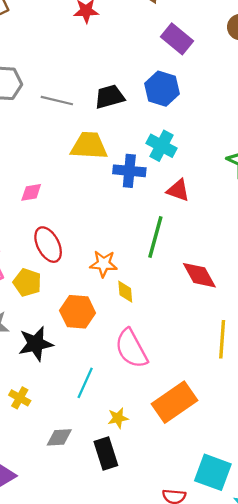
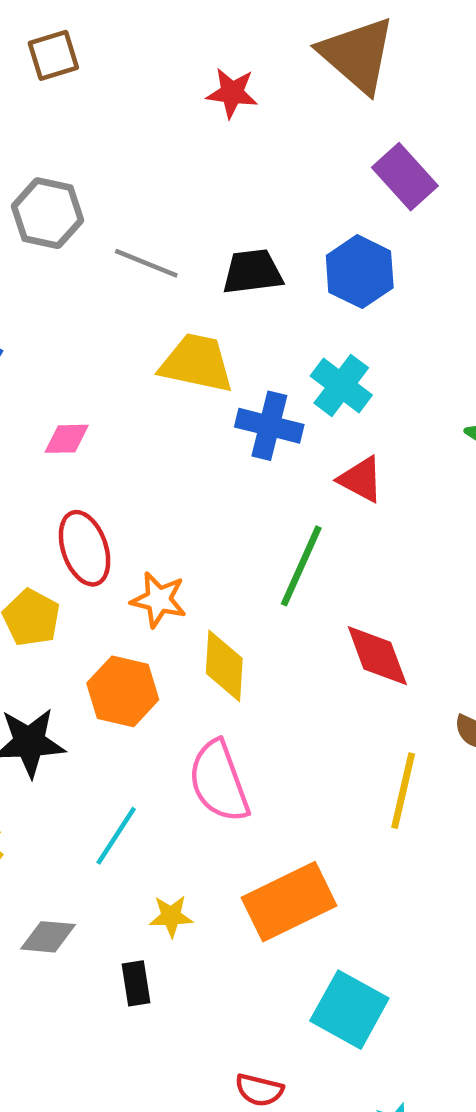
orange star: (104, 264) -> (159, 600), moved
yellow diamond: (125, 292) -> (224, 666), size x1.5
black rectangle: (106, 454) -> (136, 983), size x0.7
cyan square: (213, 472) -> (349, 1010), moved

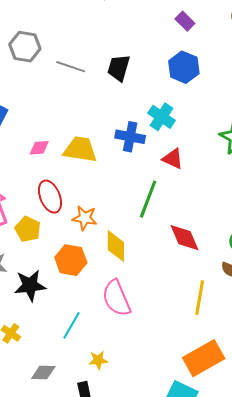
purple rectangle: (405, 177) -> (185, 21), size x0.7
black trapezoid: (252, 272) -> (119, 68), turned -64
blue hexagon: (360, 272) -> (184, 67), moved
yellow trapezoid: (197, 363) -> (80, 149), moved
orange rectangle: (289, 902) -> (204, 358), moved

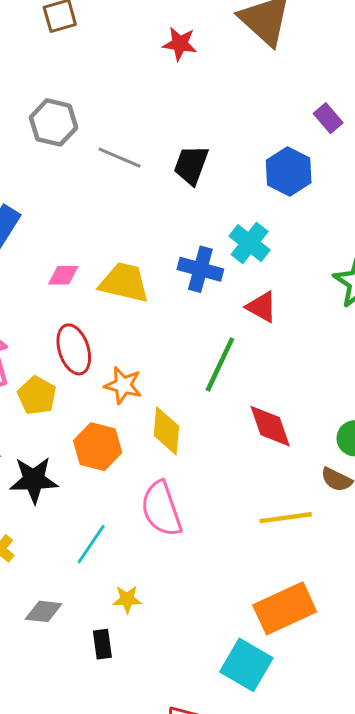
purple rectangle: (185, 21) -> (328, 118), moved
yellow line: (200, 298) -> (286, 518), turned 68

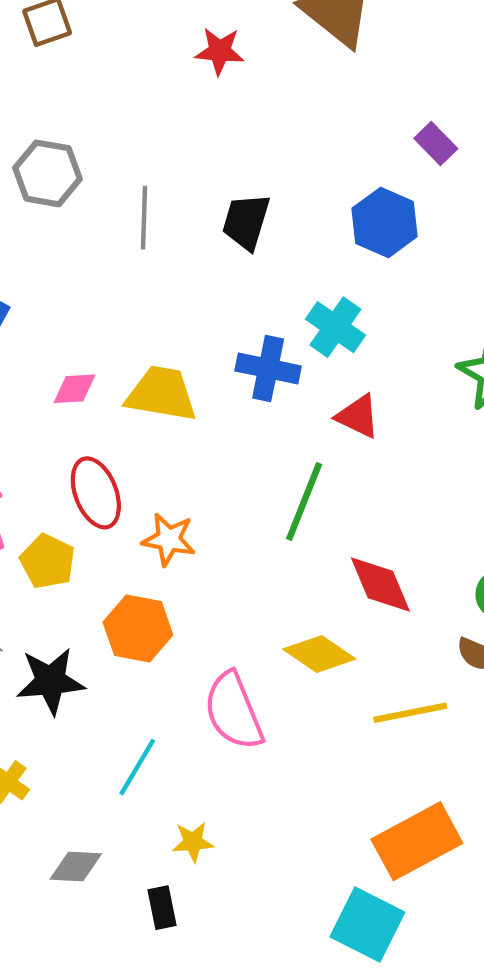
gray line: (120, 158) -> (144, 218), turned 72
yellow diamond: (166, 431) -> (319, 654), moved, turned -57

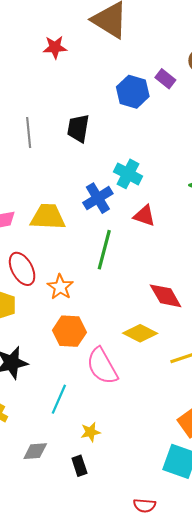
blue hexagon: (385, 222) -> (133, 92), moved
blue cross: (268, 368) -> (98, 198), turned -36
green line: (304, 501) -> (104, 250), moved
orange star: (169, 539) -> (60, 287), turned 30
orange hexagon: (138, 629) -> (69, 331), moved

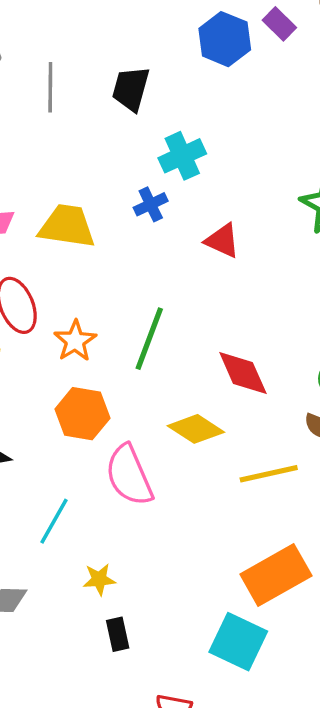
cyan cross: (128, 174) -> (182, 156), moved, turned 32
blue cross: (98, 198) -> (151, 204), size x0.7
green line: (104, 250) -> (149, 339), moved
black rectangle: (79, 466) -> (118, 634), moved

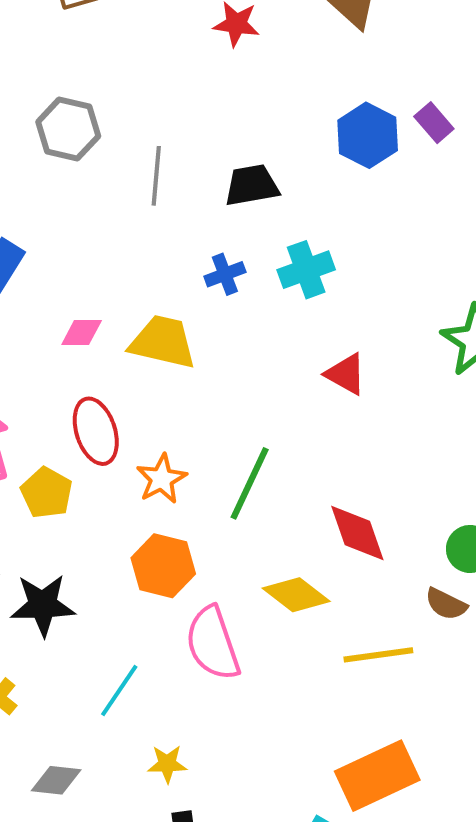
black trapezoid: (131, 89) -> (252, 185), turned 60
blue cross: (151, 204) -> (225, 274), moved

